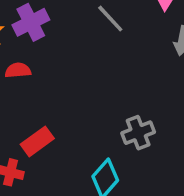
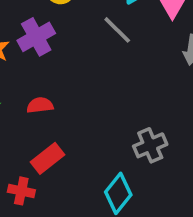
red semicircle: (18, 70) -> (40, 105), moved

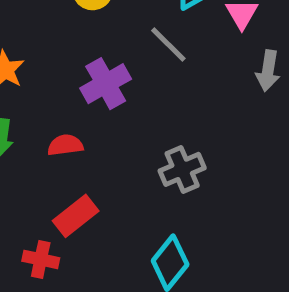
purple cross: (36, 37) -> (106, 84), moved
gray cross: (150, 145) -> (182, 169), moved

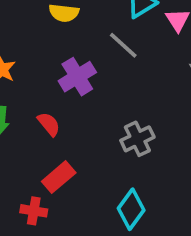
red semicircle: (65, 145) -> (49, 124), turned 60

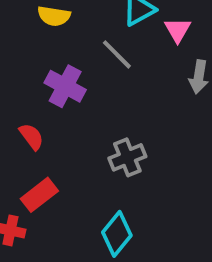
purple cross: (77, 77) -> (65, 86), turned -33

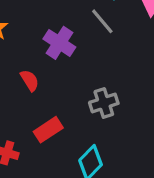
red rectangle: (39, 195) -> (48, 130), moved

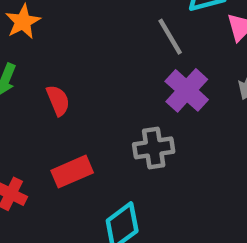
purple cross: (59, 43) -> (187, 90), moved

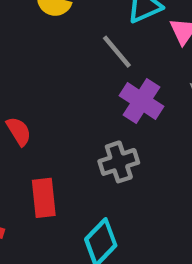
red rectangle: (72, 172) -> (44, 198), turned -63

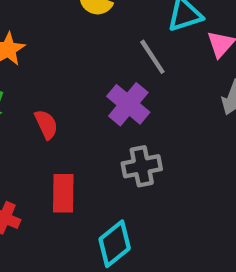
purple cross: (142, 101) -> (128, 104), moved

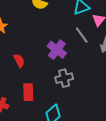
gray line: (152, 57) -> (82, 35), moved

